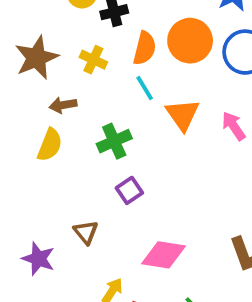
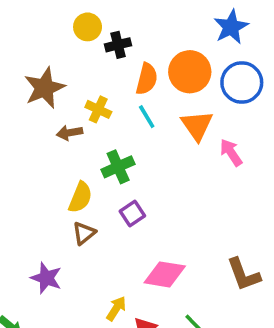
yellow cross: (93, 60) -> (98, 109), moved
orange triangle: (182, 115) -> (197, 126), moved
yellow semicircle: (50, 145) -> (80, 197), moved
brown triangle: (86, 232) -> (84, 233), moved, turned 30

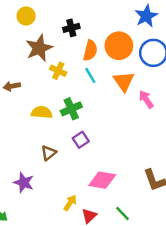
yellow circle: (88, 27) -> (26, 16), moved
brown star: (44, 88) -> (39, 48), moved
brown arrow: (70, 133) -> (12, 86), moved
yellow semicircle: (80, 197) -> (42, 112), moved, turned -108

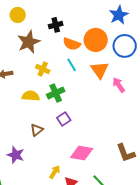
orange semicircle: (90, 50) -> (72, 44), turned 96
yellow cross: (58, 71) -> (43, 69), moved

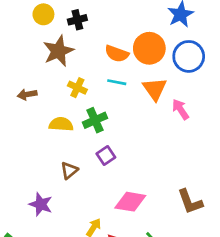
black cross: (56, 25) -> (77, 20), moved
cyan line: (72, 65) -> (117, 82), turned -48

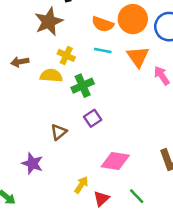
yellow semicircle: (61, 124) -> (51, 76), moved

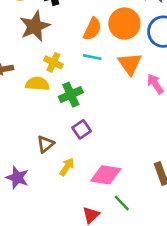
orange semicircle: (103, 24) -> (92, 29), turned -85
yellow arrow: (81, 185) -> (67, 167), moved
green line: (137, 196) -> (122, 203), moved

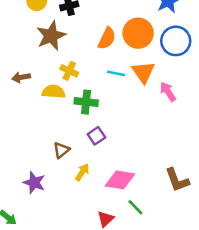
cyan line: (92, 57) -> (116, 73), moved
green cross: (71, 95) -> (86, 102), turned 30

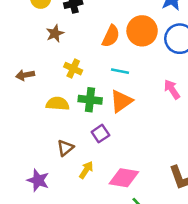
brown star: (51, 36) -> (55, 33), size x0.6
orange triangle: (143, 72) -> (121, 101), moved, turned 30
yellow semicircle: (54, 92) -> (58, 104), moved

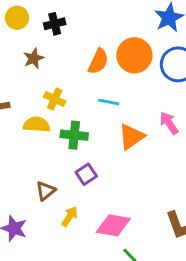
orange triangle: (121, 101) -> (131, 137), moved
yellow semicircle: (58, 104) -> (37, 125), moved

